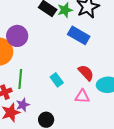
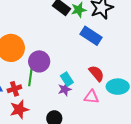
purple circle: (17, 36) -> (39, 61), moved
purple star: (23, 105) -> (65, 89), moved

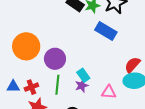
red semicircle: (96, 73) -> (132, 65), moved, turned -96
green line: (30, 76) -> (57, 85), moved

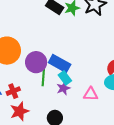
blue rectangle: (106, 31) -> (60, 64), moved
green line: (57, 85) -> (43, 76), moved

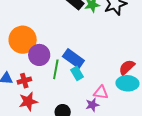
purple circle: (36, 62) -> (39, 55), moved
purple star: (63, 88) -> (92, 105), moved

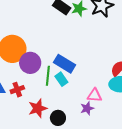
cyan rectangle: (77, 73) -> (61, 79), moved
red star: (28, 101) -> (38, 108), moved

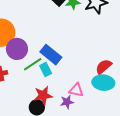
green line: (48, 76) -> (33, 64), turned 42
red star: (38, 108) -> (43, 95), moved

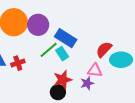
purple circle: (17, 49) -> (38, 25), moved
red semicircle: (104, 67) -> (104, 49), moved

